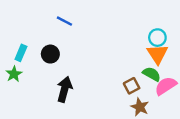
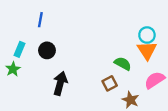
blue line: (64, 21) -> (40, 20), moved, turned 72
green semicircle: (152, 74) -> (123, 64), moved
brown square: (132, 86) -> (110, 83), moved

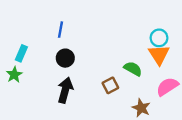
blue line: (40, 20) -> (61, 30), moved
black circle: (47, 50) -> (65, 58), moved
brown square: (110, 83) -> (110, 85), moved

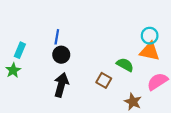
blue line: (61, 30) -> (57, 37), moved
orange triangle: (159, 54) -> (150, 51), turned -45
brown square: (110, 85) -> (104, 80), turned -32

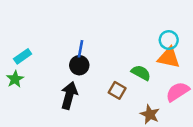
blue line: (57, 37) -> (81, 49), moved
cyan rectangle: (20, 50) -> (23, 56), turned 32
black circle: (61, 55) -> (79, 65), moved

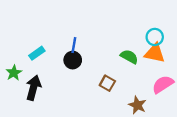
cyan rectangle: (23, 56) -> (37, 53), moved
green semicircle: (141, 73) -> (129, 57), moved
black arrow: (69, 95) -> (33, 88), moved

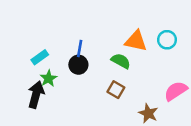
orange triangle: (155, 53) -> (136, 41), moved
green semicircle: (129, 57) -> (121, 61), moved
green star: (14, 73) -> (48, 78), moved

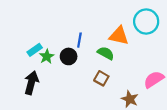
cyan circle: (167, 40) -> (146, 22), moved, size x1.5
blue line: (80, 48) -> (79, 40), moved
green star: (48, 78) -> (47, 56), moved

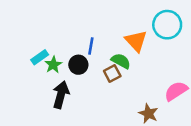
orange triangle: (119, 36) -> (136, 41), turned 35
brown square: (101, 78) -> (112, 73), moved, turned 32
black arrow: (31, 83) -> (61, 95), moved

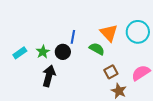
cyan circle: (167, 25) -> (138, 32), moved
cyan rectangle: (40, 57) -> (20, 53), moved
brown square: (112, 73) -> (111, 72), moved

